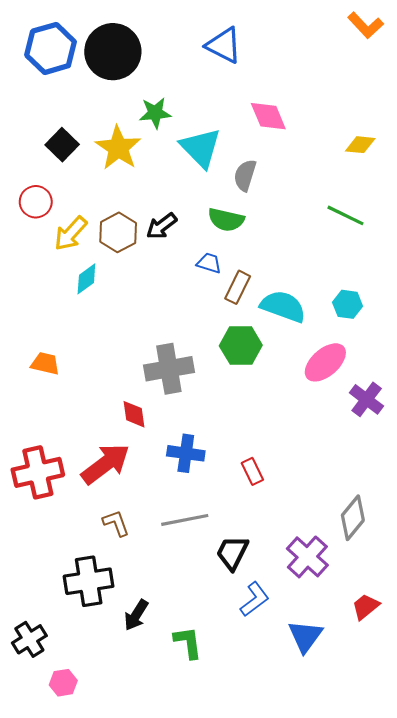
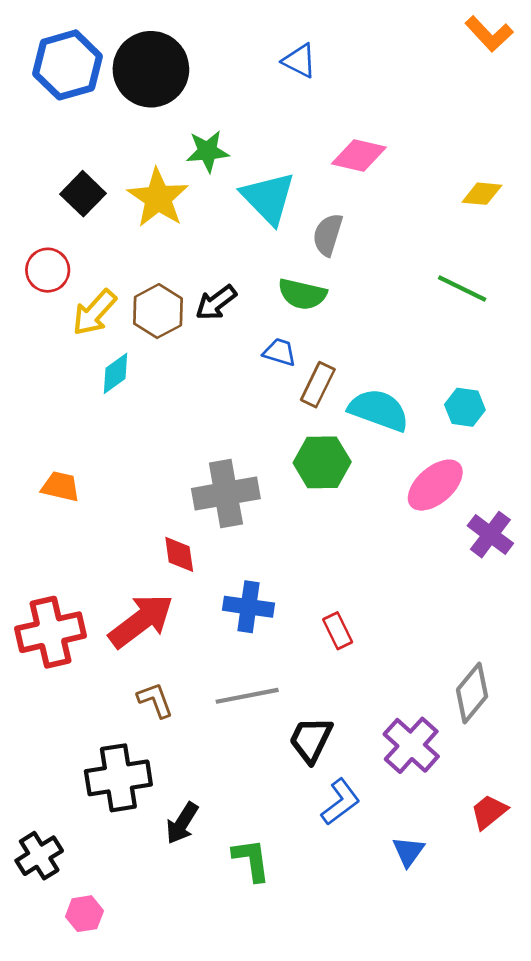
blue triangle: (224, 45) -> (299, 61), size x0.7
pink diamond: (268, 116) -> (359, 155), turned -54
blue triangle: (305, 636) -> (408, 851), size x0.7

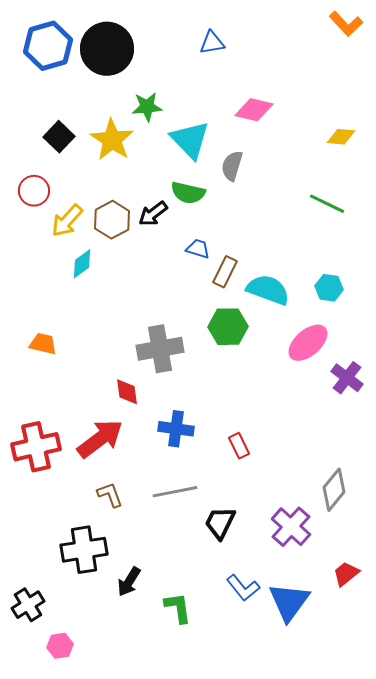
blue triangle: (299, 61) -> (212, 43), turned -36
green semicircle: (302, 294) -> (188, 193), moved
blue L-shape: (340, 802) -> (243, 588), moved, turned 88
blue triangle: (408, 851) -> (289, 602), size x1.8

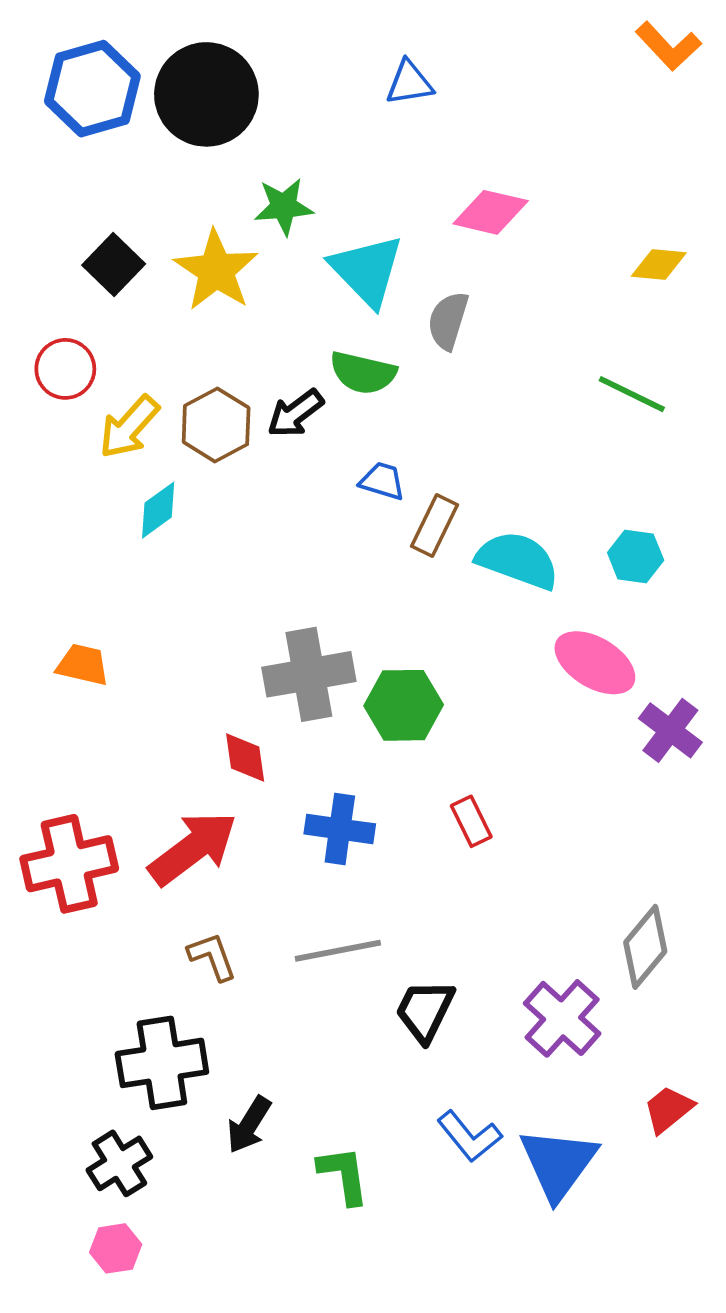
green hexagon: (228, 327) -> (404, 705), moved
pink ellipse: (308, 343) -> (595, 663), turned 72
red rectangle: (239, 446) -> (471, 821), moved
black cross: (28, 605) -> (119, 1163), moved

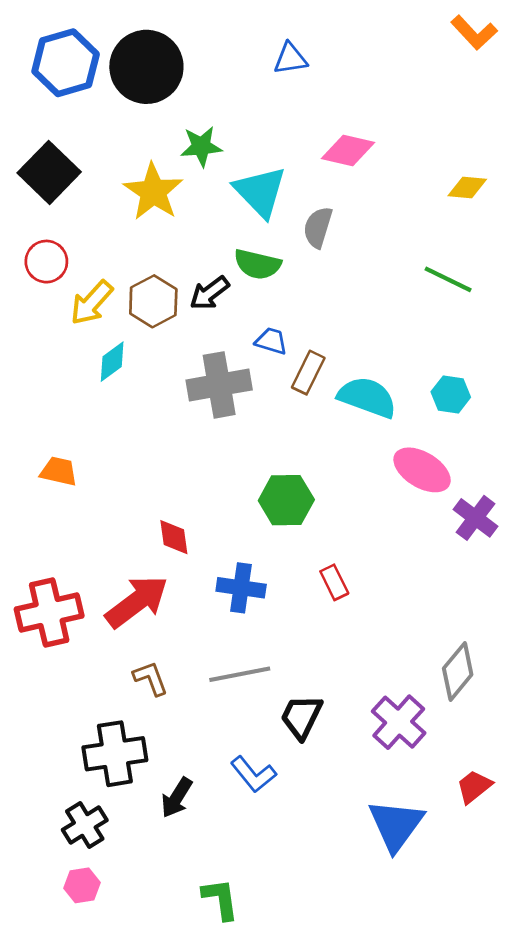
black square: (114, 265) -> (49, 172), moved, size x1.4
gray cross: (309, 674) -> (219, 385), moved
blue L-shape: (469, 1136) -> (253, 774), moved
green L-shape: (344, 1175) -> (220, 899), moved

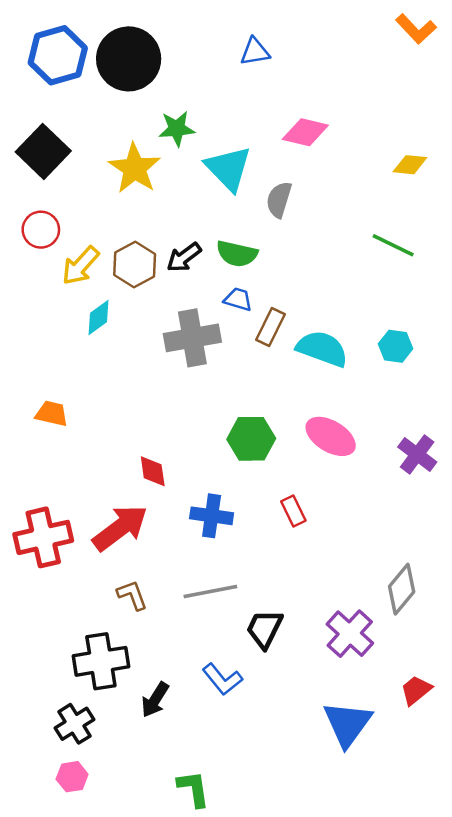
green semicircle: (258, 264) -> (237, 254), moved
pink ellipse: (422, 470) -> (331, 436), moved

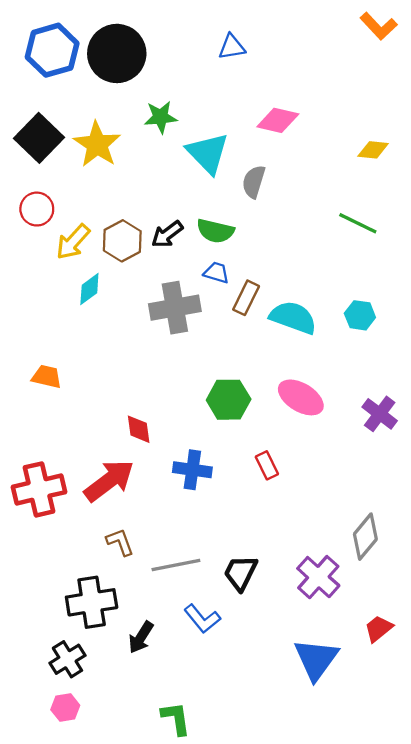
yellow star: (135, 168) -> (97, 144), moved
gray line: (210, 592) -> (176, 565), moved

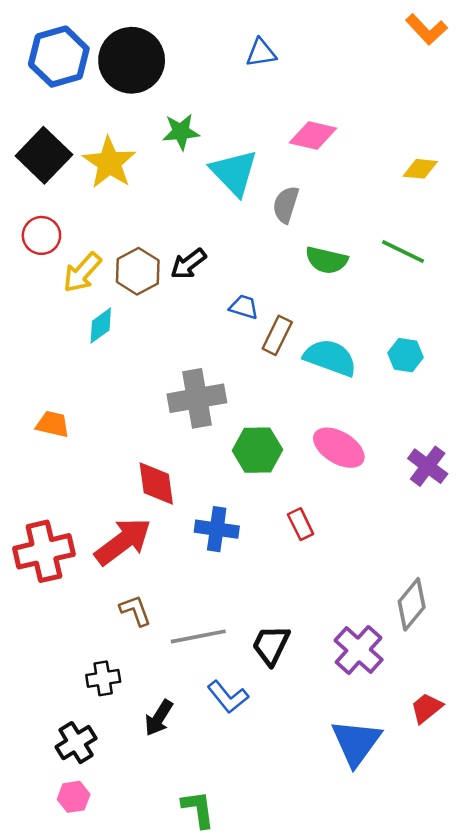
green semicircle: (215, 231) -> (327, 260), moved
gray cross: (175, 308) -> (197, 398), moved
red diamond: (139, 429) -> (156, 483), size x1.4
black cross: (92, 602) -> (103, 678), size x0.6

